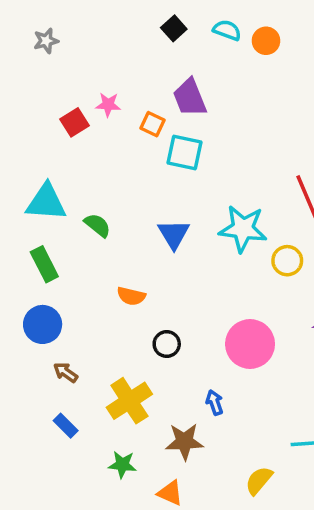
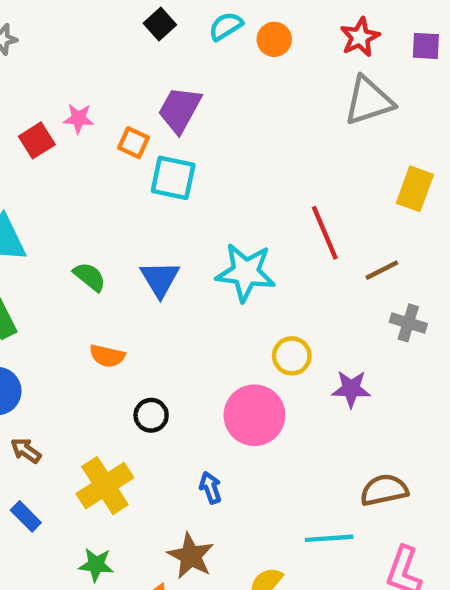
cyan semicircle: (227, 30) -> (226, 26), turned -52
purple trapezoid: (190, 98) -> (180, 110), turned 51
green semicircle: (98, 225) -> (90, 277), moved
yellow circle: (287, 261) -> (292, 356), moved
brown star: (184, 442) -> (191, 556), moved, turned 30

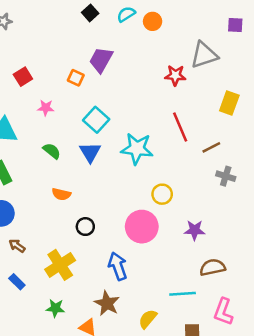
red star: (360, 37) -> (175, 75), moved, turned 30
pink star: (79, 118) -> (46, 108), moved
cyan square: (173, 178) -> (96, 120), moved, turned 30
purple star: (351, 389) -> (195, 230), moved
blue arrow: (210, 488) -> (118, 266), size x1.6

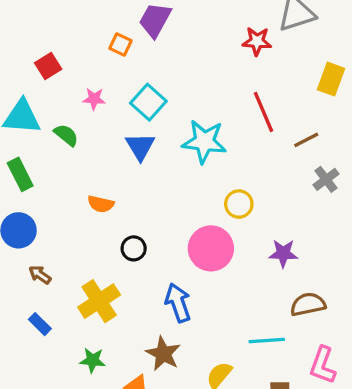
red square: (23, 77) -> (48, 66), moved
pink star: (46, 108) -> (94, 99), moved
green semicircle: (52, 151) -> (66, 135), moved
gray cross: (226, 176) -> (326, 179), turned 36

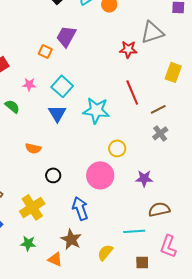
gray cross: (326, 179) -> (160, 133), moved

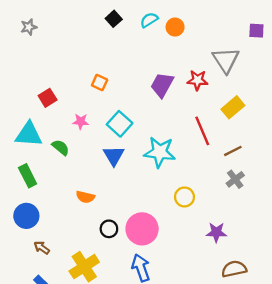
gray triangle: (152, 32) -> (226, 60), turned -45
purple trapezoid: (66, 36) -> (162, 85), moved
yellow rectangle: (173, 72) -> (233, 107), moved, turned 30
pink circle: (100, 175) -> (142, 229), moved

